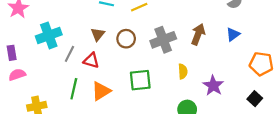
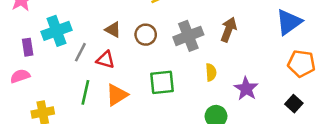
brown triangle: (98, 34) -> (113, 30), turned -40
blue triangle: (233, 34) -> (289, 22), moved, size x1.6
purple rectangle: (12, 53) -> (28, 47), moved

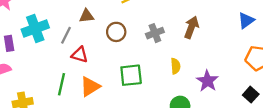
blue triangle: (289, 22) -> (246, 20), size x0.7
brown triangle: (113, 30) -> (87, 16), moved, turned -35
gray cross: (188, 36) -> (155, 33), size x0.7
gray line: (80, 52) -> (66, 35), moved

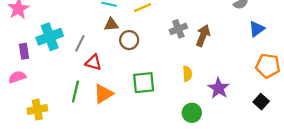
brown triangle: (87, 16) -> (111, 24), moved
gray cross: (155, 33) -> (178, 29), moved

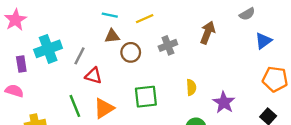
gray cross: (178, 29) -> (168, 45), moved
brown arrow: (203, 36) -> (208, 33), moved
pink semicircle: (17, 77) -> (14, 91), turned 36
green line: (75, 92) -> (75, 106), turned -35

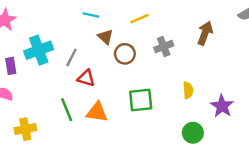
cyan line: (110, 15) -> (91, 15), moved
brown triangle: (112, 36) -> (105, 37), turned 49
orange triangle: (104, 108) -> (97, 112), turned 40

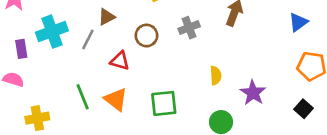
brown triangle: (105, 37) -> (107, 17), moved, turned 49
red triangle: (86, 78) -> (120, 61), moved
green square: (141, 100) -> (164, 103), moved
orange triangle: (97, 112) -> (116, 99), turned 30

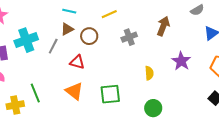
brown circle: (146, 36) -> (89, 36), moved
purple star: (253, 93) -> (181, 61), moved
green line: (83, 97) -> (35, 93), moved

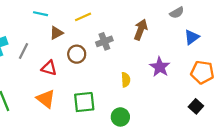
brown triangle: (67, 29) -> (56, 33), moved
brown circle: (89, 36) -> (77, 54), moved
green circle: (153, 108) -> (120, 117), moved

